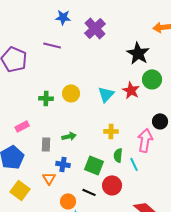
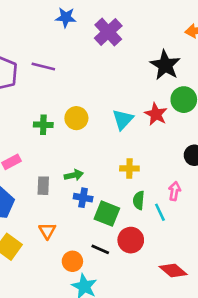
purple line: (52, 45) -> (43, 66), moved
pink arrow: (145, 140) -> (174, 191), moved, size x0.6
blue cross: (63, 164) -> (83, 198), moved

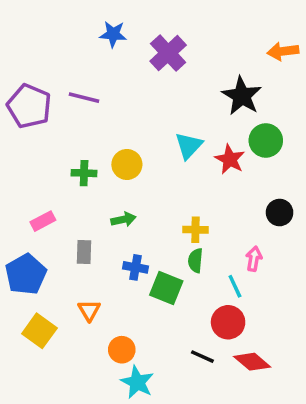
cyan triangle: (123, 119) -> (189, 146), moved
green arrow: (74, 175) -> (123, 219), moved
green semicircle: (139, 200) -> (195, 261), moved
red circle: (131, 240) -> (228, 322), moved
black line: (100, 249) -> (202, 357), moved

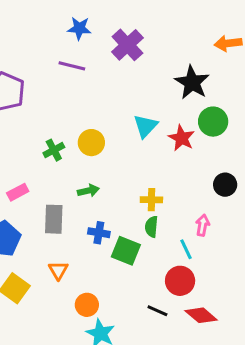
purple line: (84, 98) -> (72, 66), moved
green cross: (84, 173) -> (54, 150), turned -30
gray rectangle: (84, 252) -> (54, 219), size x1.4

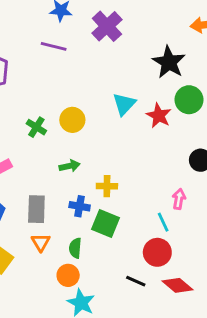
green cross: (54, 150) -> (36, 127), turned -30
yellow cross: (151, 200) -> (107, 186), moved
gray rectangle: (54, 219) -> (36, 209), moved
green semicircle: (151, 227) -> (75, 248), moved

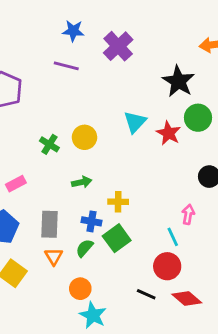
green square: (105, 224) -> (117, 238), turned 32
green semicircle: (75, 248) -> (84, 248), moved, turned 36

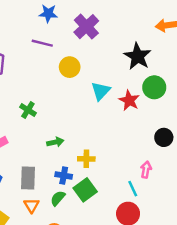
yellow circle: (84, 137) -> (70, 67), moved

